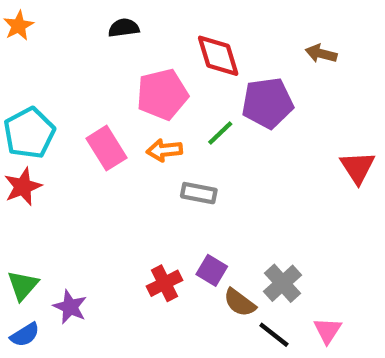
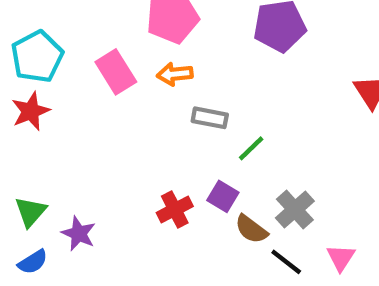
green line: (220, 133) -> (251, 148), moved

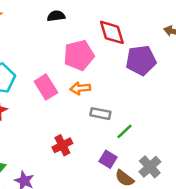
red cross: (175, 210) -> (62, 145), moved

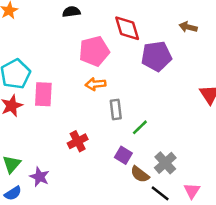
pink rectangle: (46, 87) -> (43, 94), moved, turned 35
gray rectangle: (100, 114) -> (116, 110), turned 72

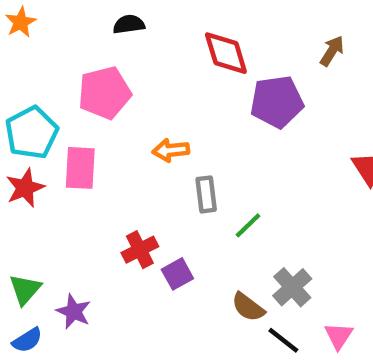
brown arrow: (188, 27) -> (332, 51), turned 108
pink pentagon: (94, 51) -> (105, 93), moved
purple square: (123, 155) -> (177, 274), moved, turned 30

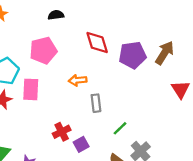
brown arrow: (332, 51) -> (165, 53), moved, size x1.5
red diamond: (226, 53) -> (97, 42), moved
green line: (248, 225) -> (120, 128), moved

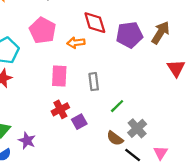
pink pentagon: (43, 51) -> (43, 30), turned -30
orange arrow: (78, 80) -> (76, 43), moved
pink rectangle: (31, 89) -> (59, 76), moved

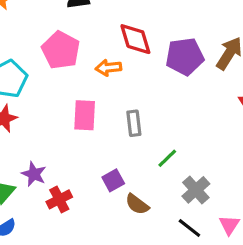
red cross: (60, 109) -> (59, 199), moved
brown semicircle: (115, 138) -> (137, 204), moved
purple star: (27, 141) -> (34, 174), moved

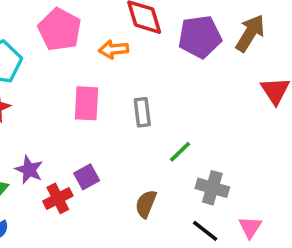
purple square: (113, 180) -> (87, 177), moved
gray cross: (196, 190) -> (212, 188), turned -32
brown semicircle: (137, 204) -> (146, 204), turned 75

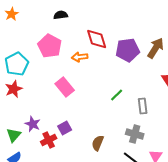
pink rectangle: (87, 103) -> (65, 87), turned -42
gray rectangle: (142, 112) -> (143, 106), moved
green line: (180, 152) -> (117, 95), moved

